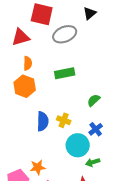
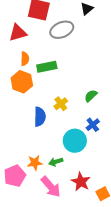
green rectangle: (65, 73) -> (47, 67), moved
yellow cross: (64, 120) -> (61, 104), moved, turned 32
green arrow: (93, 162) -> (56, 162), moved

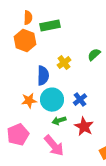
blue cross: (93, 125) -> (80, 100), moved
cyan circle: (75, 141) -> (52, 100), moved
orange star: (35, 163) -> (29, 101), moved
red star: (81, 182) -> (84, 127), moved

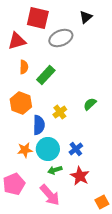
green rectangle: (50, 26) -> (46, 75), turned -36
orange hexagon: (25, 41) -> (21, 103), moved

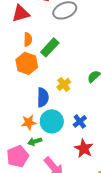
orange hexagon: (21, 103) -> (27, 63), moved
green arrow: (55, 170) -> (35, 141), moved

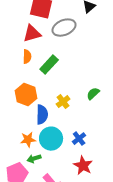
red triangle: (21, 13) -> (32, 34), moved
orange hexagon: (27, 63) -> (26, 95), moved

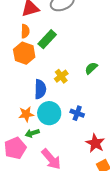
orange hexagon: (26, 95) -> (24, 53), moved
blue cross: (79, 139) -> (77, 113), turned -32
red star: (83, 166) -> (95, 143), moved

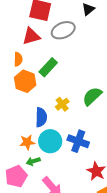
orange semicircle: (25, 31) -> (18, 59), moved
green semicircle: (91, 68) -> (92, 96), size x1.5
blue cross: (77, 113) -> (78, 141), size x1.5

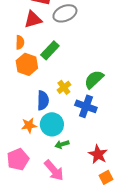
blue cross: (78, 141) -> (86, 106), moved
green arrow: (33, 161) -> (62, 144), moved

